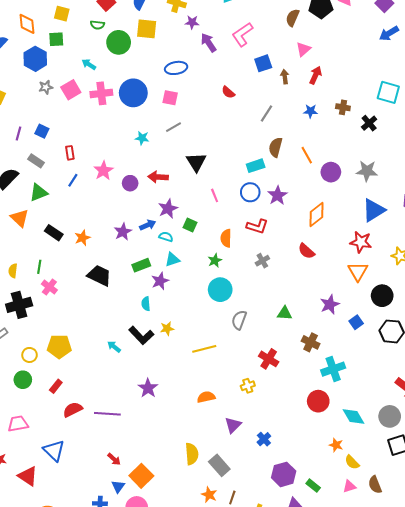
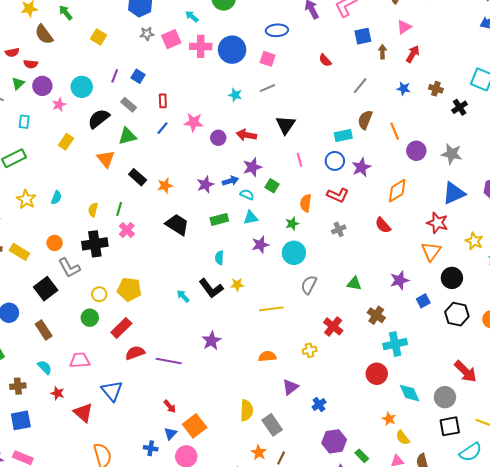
pink star: (103, 171) -> (194, 122), turned 30
purple star: (160, 281) -> (260, 245), moved
red rectangle: (56, 386) -> (121, 328), size x1.5

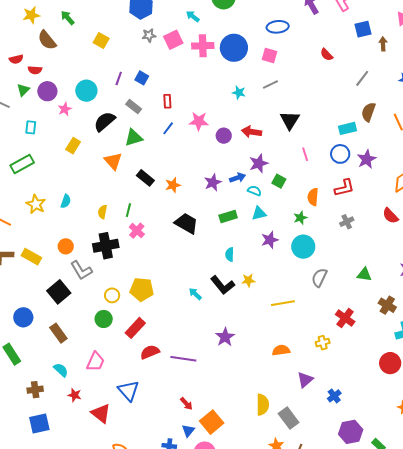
red L-shape: (338, 195) -> (344, 188), turned -35
pink trapezoid: (80, 360) -> (95, 362), turned 120

